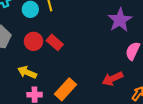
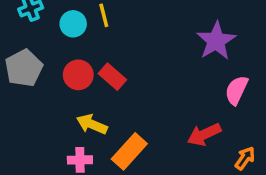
yellow arrow: (27, 72) -> (92, 124), moved

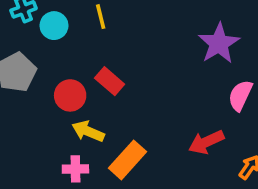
cyan circle: (73, 24) -> (54, 26), moved
red circle: (78, 75) -> (70, 95), moved

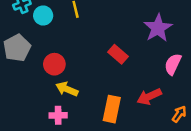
red rectangle: (110, 81) -> (118, 54), moved
orange rectangle: (127, 160) -> (112, 109), moved, turned -30

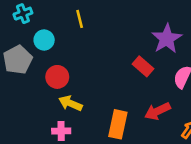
cyan circle: (43, 16) -> (44, 40), moved
red rectangle: (118, 54) -> (143, 66), moved

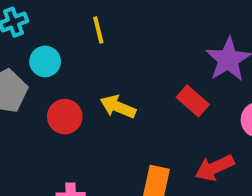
yellow arrow: (70, 103) -> (118, 107), moved

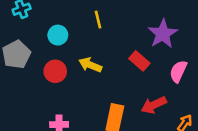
yellow line: (98, 30) -> (98, 20), moved
cyan circle: (45, 61) -> (58, 35), moved

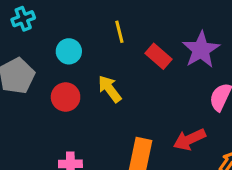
red rectangle: (139, 61) -> (159, 56), moved
yellow arrow: (90, 65) -> (110, 89), turned 30

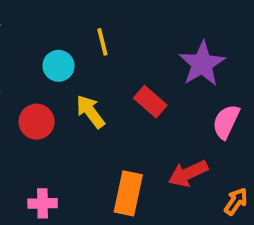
cyan circle: (69, 51) -> (58, 66), moved
red rectangle: (159, 56) -> (150, 102), moved

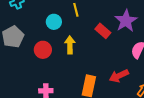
red rectangle: (150, 102) -> (103, 31), moved
yellow arrow: (90, 112) -> (70, 45), turned 36

